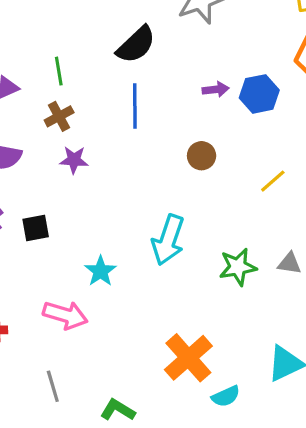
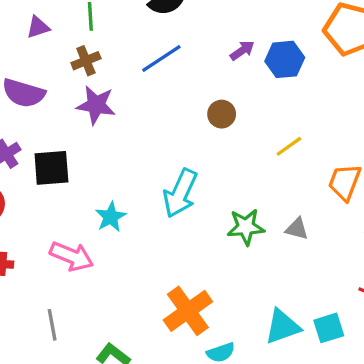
purple arrow: (216, 89) -> (242, 50), turned -35
blue line: (135, 106) -> (161, 59), turned 51
purple star: (74, 160) -> (96, 105), size x1.4
black square: (36, 228) -> (51, 168), size x1.4

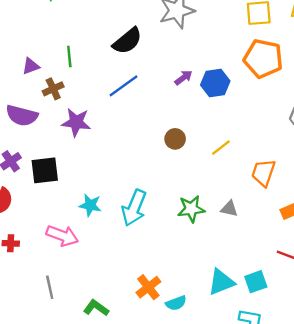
brown cross: (86, 61) -> (53, 89), moved
brown circle: (222, 114) -> (175, 139), moved
cyan arrow: (180, 193) -> (134, 208), moved
cyan star: (111, 217) -> (90, 205), turned -30
orange cross: (188, 311) -> (148, 287), moved, size x0.7

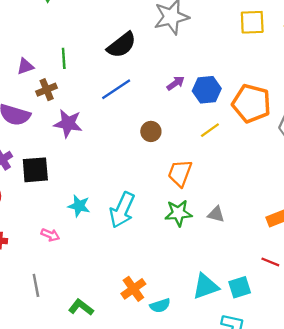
orange pentagon: (263, 58) -> (251, 103), moved
brown circle: (175, 139) -> (151, 131), moved
yellow line: (221, 148) -> (210, 130), moved
orange trapezoid: (263, 173) -> (180, 173), moved
pink arrow: (62, 236) -> (50, 235), size x0.6

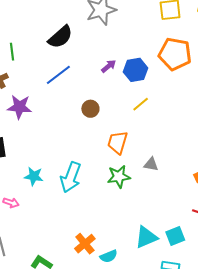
orange pentagon: (251, 103) -> (175, 54), moved
gray triangle: (216, 214) -> (151, 164), moved

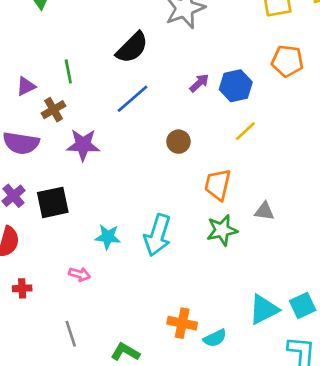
orange pentagon: (175, 54) -> (287, 61), size x0.7
orange cross: (85, 244) -> (182, 323), turned -35

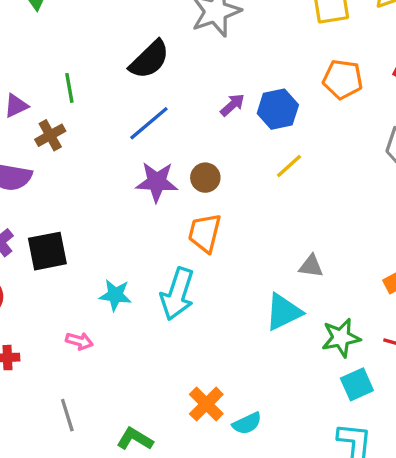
purple star: (83, 145) -> (157, 182), moved
orange trapezoid: (218, 185) -> (205, 233), moved
green star: (222, 230) -> (341, 338), moved
cyan triangle: (264, 310) -> (283, 312), moved
orange cross: (182, 323) -> (206, 404), turned 32

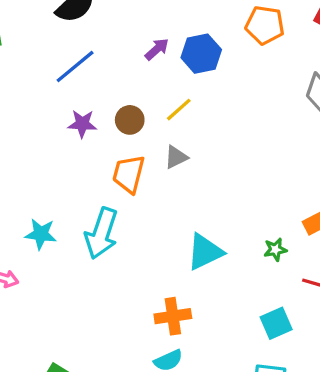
yellow line: (289, 166) -> (179, 110), moved
purple star: (157, 182) -> (82, 124), size x0.7
gray triangle: (311, 266) -> (176, 157), moved, turned -35
green star: (341, 338) -> (275, 250), moved, size x0.6
orange cross: (206, 404) -> (173, 316), moved, turned 36

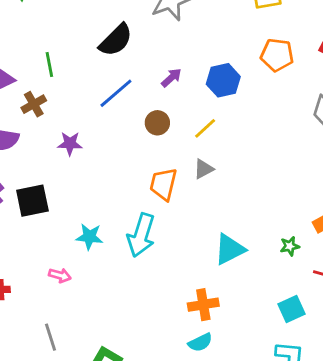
purple arrow: (157, 49) -> (171, 78), moved
brown circle: (130, 120) -> (157, 123), moved
purple star: (82, 124) -> (70, 144), moved

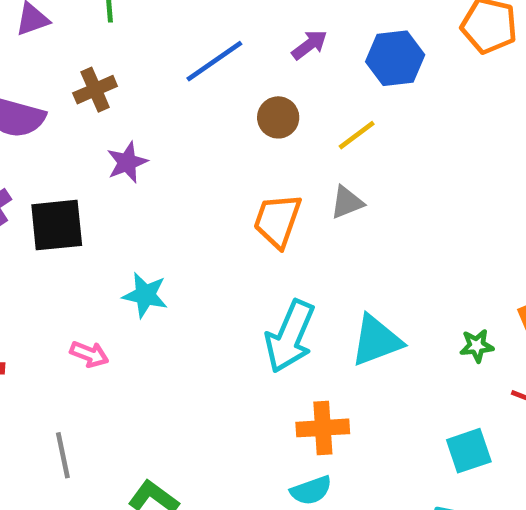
brown cross: (34, 104) -> (95, 90), moved
purple star: (70, 144) -> (127, 162), moved, turned -30
cyan arrow: (141, 235) -> (290, 336), moved

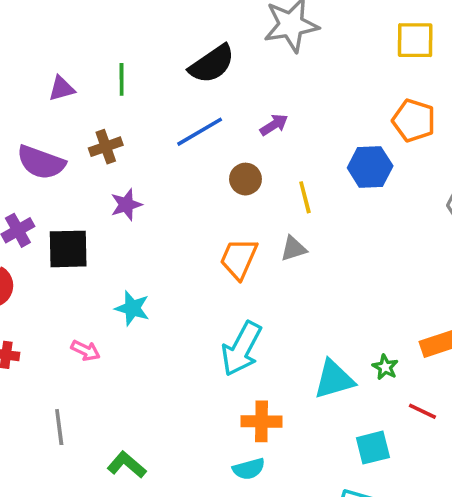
blue hexagon: (395, 58) -> (370, 167), moved
yellow line: (357, 135) -> (305, 197), turned -72
cyan triangle: (376, 341) -> (334, 379), moved
green star: (477, 346) -> (385, 367), turned 30

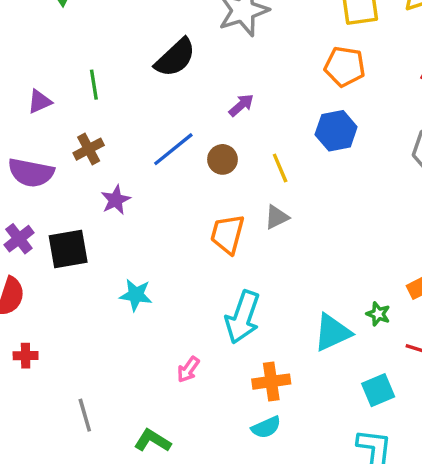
orange pentagon: (414, 121) -> (345, 66), moved
blue line: (200, 132) -> (173, 149), moved
pink arrow: (86, 351) -> (188, 370), moved, turned 108

